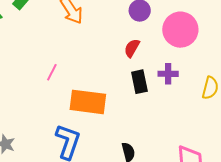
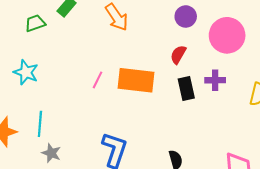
orange rectangle: (88, 102) -> (136, 80), moved

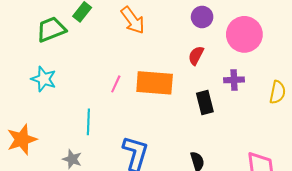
green trapezoid: (35, 23) -> (51, 29), size x1.4
black rectangle: (186, 89) -> (205, 103), moved
cyan line: (40, 124) -> (88, 122), moved

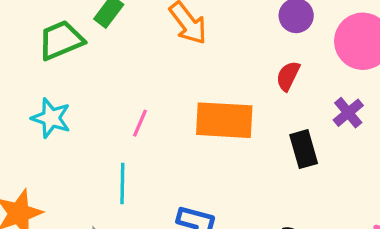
purple cross: (234, 80) -> (348, 113), turned -36
pink line: (116, 84) -> (140, 123), moved

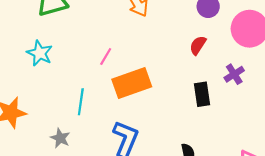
orange rectangle: (224, 120) -> (132, 83), moved, turned -30
pink line: (140, 123) -> (106, 56), moved

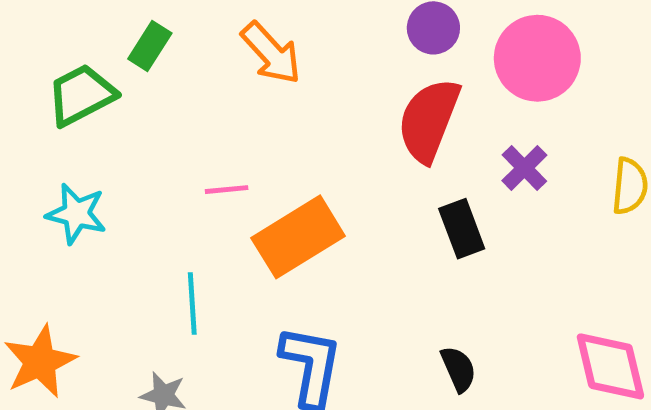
red semicircle: (198, 45) -> (429, 120), size x1.8
pink line: (106, 56) -> (227, 190), turned 66

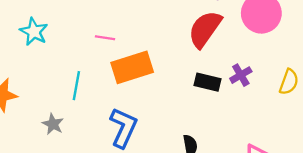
purple cross: (524, 168) -> (241, 75), moved
black rectangle: (462, 229) -> (208, 82), turned -70

